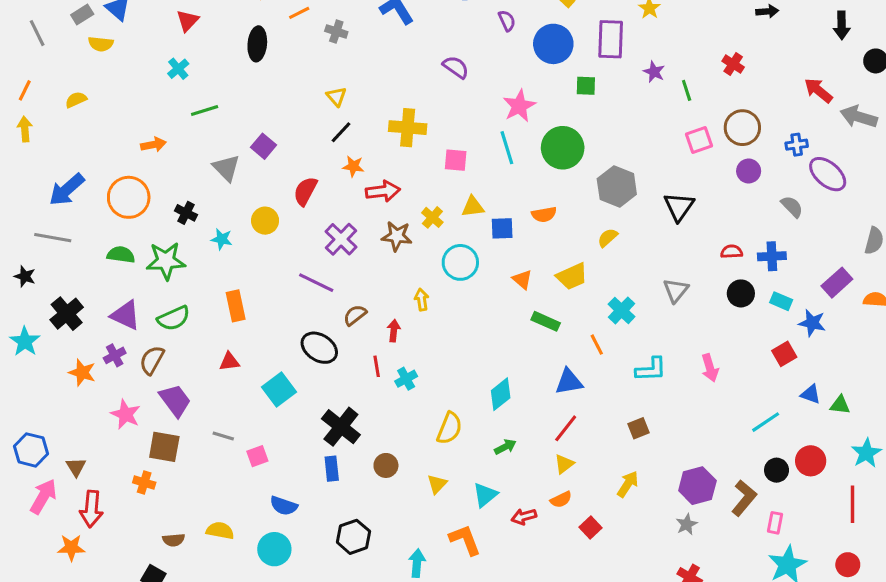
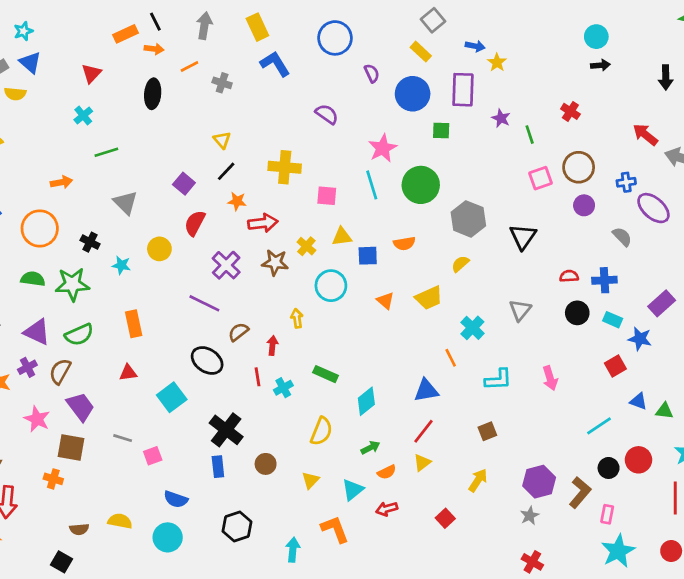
purple square: (263, 146) -> (184, 184), moved
green rectangle: (546, 321) -> (325, 374), moved
orange semicircle: (561, 500) -> (387, 472), moved

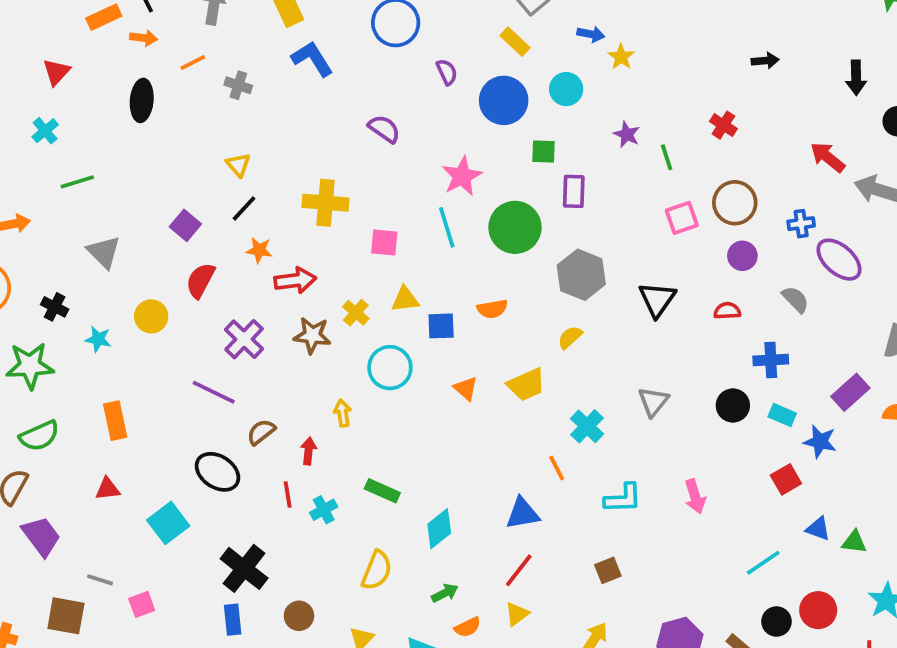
cyan circle: (596, 37) -> (566, 89), moved
purple rectangle: (463, 90) -> (574, 191), moved, size x0.7
red semicircle: (569, 276) -> (727, 311), moved
brown square: (71, 448) -> (66, 616), moved

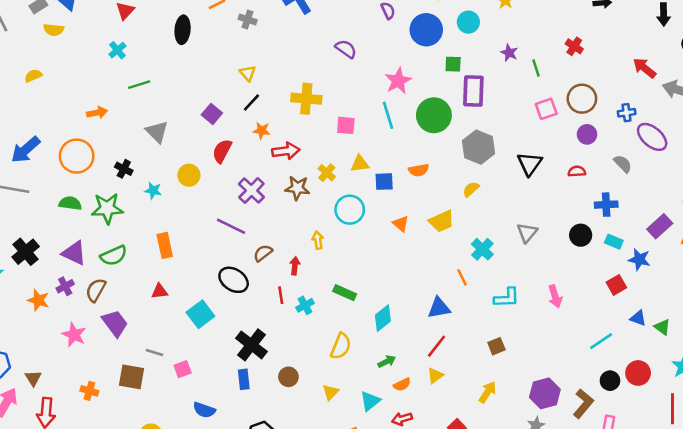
purple rectangle: (574, 191) -> (473, 91), size x1.4
green triangle: (854, 542) -> (662, 327), turned 30

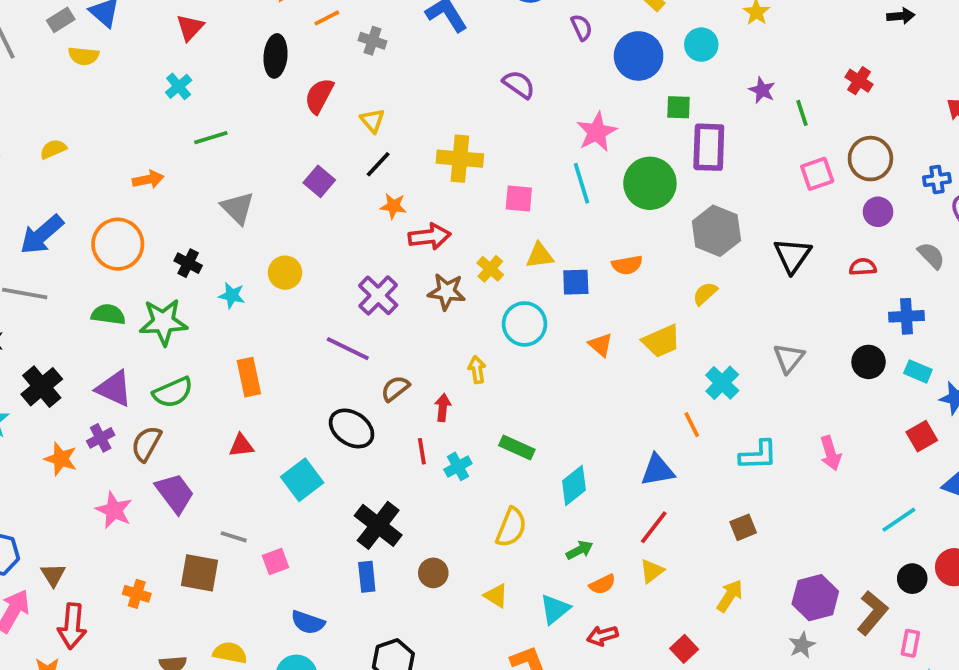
yellow semicircle: (33, 76) -> (53, 149), moved
red semicircle: (222, 151) -> (319, 96), moved
yellow triangle: (331, 392) -> (496, 596), turned -42

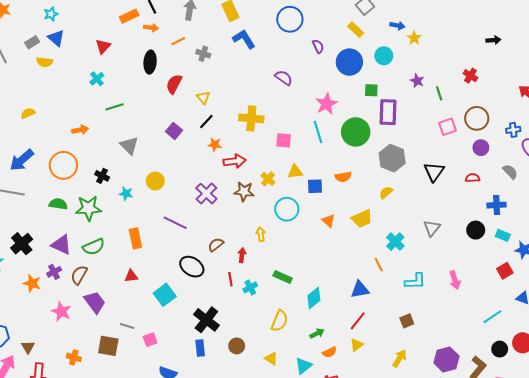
purple line: (348, 349) -> (175, 223), moved

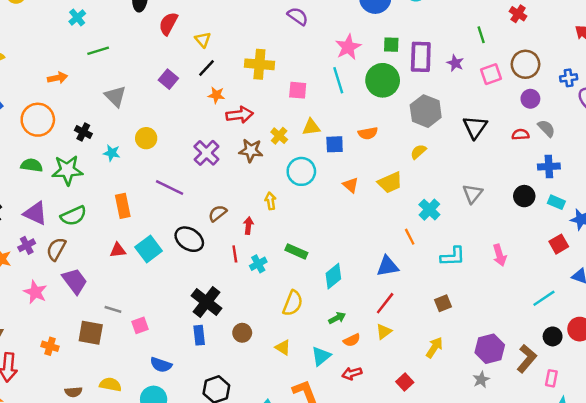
purple star: (417, 81) -> (455, 63), moved
green square: (371, 90) -> (391, 45), moved
gray semicircle: (510, 172) -> (546, 128), moved
cyan square: (165, 295) -> (149, 249), moved

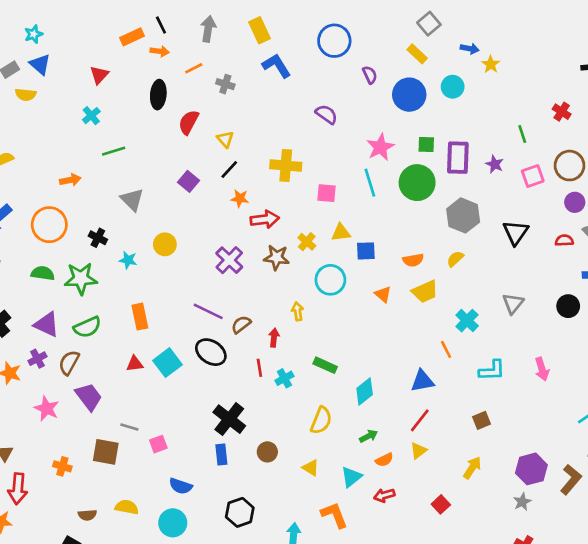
orange semicircle: (368, 133) -> (413, 260), moved
purple line: (170, 187) -> (208, 311), moved

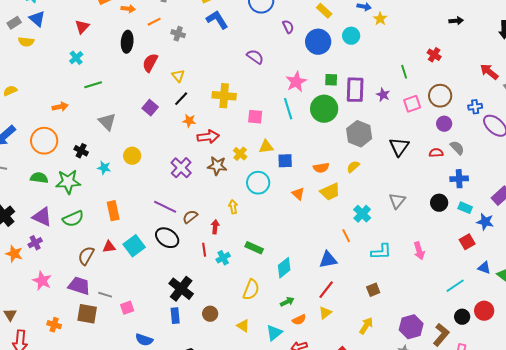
brown semicircle: (69, 363) -> (86, 256), moved
purple trapezoid: (89, 397) -> (79, 286), moved, turned -35

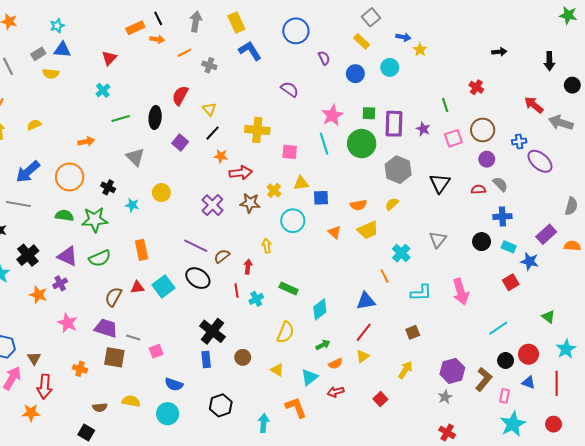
blue triangle: (37, 19) -> (62, 50), turned -36
black ellipse: (127, 42) -> (155, 117), moved
blue circle: (318, 42) -> (355, 74), size x0.7
pink arrow: (419, 251) -> (461, 292), size x1.4
blue triangle: (484, 268) -> (528, 382), moved

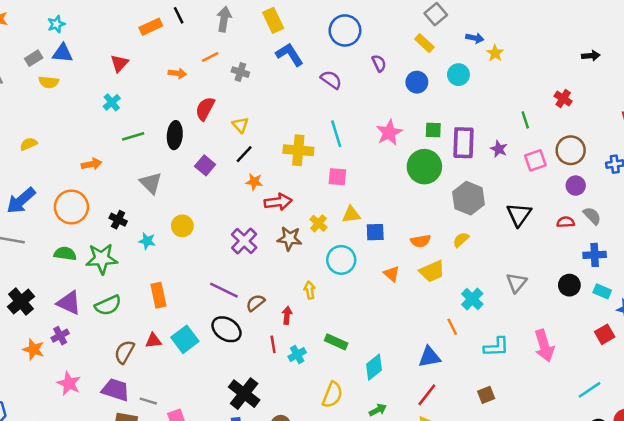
orange arrow: (157, 39) -> (177, 73), moved
purple semicircle: (290, 89) -> (331, 80), moved
cyan line: (324, 144) -> (336, 134), moved

